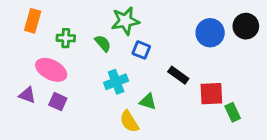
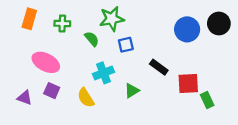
green cross: (66, 38) -> (62, 23), moved
blue square: (141, 50) -> (126, 45), turned -35
purple triangle: (27, 95) -> (25, 98), moved
green triangle: (148, 102) -> (132, 91), turned -49
yellow semicircle: (129, 121) -> (86, 98), moved

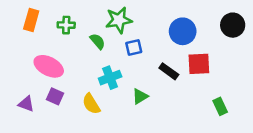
blue circle: (187, 29) -> (183, 31), moved
red square: (188, 84) -> (199, 64), moved

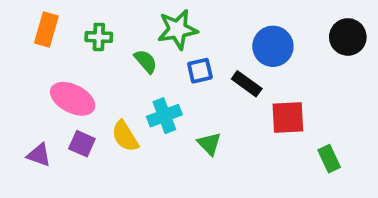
red square: (199, 64) -> (288, 117), moved
black rectangle: (169, 71) -> (247, 84), moved
green triangle: (140, 96) -> (209, 144), turned -42
yellow semicircle: (91, 104) -> (125, 136), moved

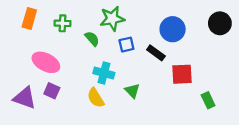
cyan cross: (164, 116) -> (104, 73), turned 36
yellow semicircle: (125, 136) -> (96, 98), moved
purple triangle: (39, 155) -> (25, 98), size x1.5

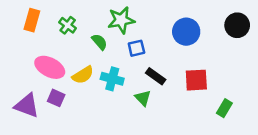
green cross: (62, 23) -> (68, 25), turned 35
black rectangle: (156, 53) -> (156, 76), moved
yellow semicircle: (96, 98) -> (83, 75), moved, turned -90
green rectangle: (208, 100) -> (224, 108), turned 56

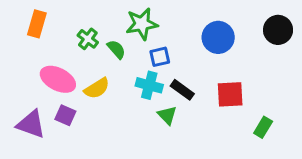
green cross: (68, 25) -> (88, 39), moved
cyan cross: (112, 79) -> (149, 85), moved

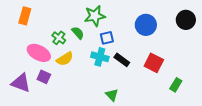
green cross: (88, 39) -> (59, 38), moved
red square: (230, 94) -> (154, 63), turned 30
green triangle: (167, 115) -> (112, 95), moved

